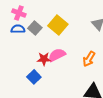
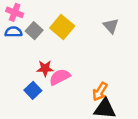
pink semicircle: (57, 55) -> (60, 77), moved
orange arrow: (89, 59) -> (100, 92), moved

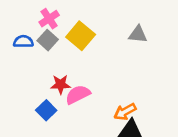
pink cross: (15, 12) -> (49, 19), moved, turned 35
gray triangle: (111, 26) -> (138, 34), turned -42
orange arrow: (100, 92) -> (125, 112), turned 30

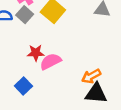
blue square: (46, 110) -> (23, 86), moved

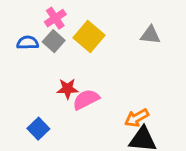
blue square: (23, 86) -> (38, 129), moved

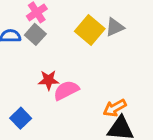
gray triangle: (150, 35) -> (115, 27), moved, turned -30
yellow square: (89, 37) -> (90, 30), moved

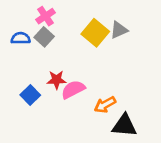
orange arrow: (115, 108) -> (105, 105), moved
blue square: (21, 118) -> (30, 95), moved

